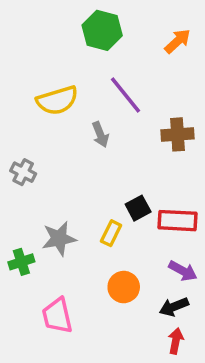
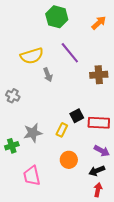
gray arrow: (100, 134) -> (48, 75), moved

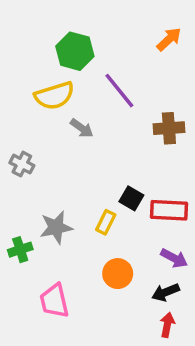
green hexagon: (57, 17) -> (75, 51), moved
gray arrow: (48, 75) -> (82, 128), turned -32
black square: (77, 116) -> (131, 198), turned -32

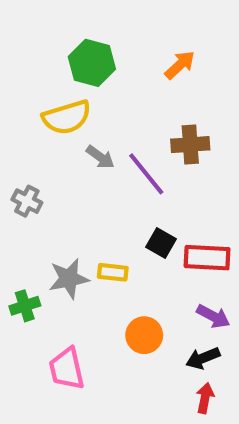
orange arrow: (169, 39) -> (180, 65), moved
purple line: (119, 91) -> (146, 174), moved
brown cross: (169, 128) -> (190, 145), moved
yellow rectangle: (106, 222) -> (113, 272), moved, turned 70

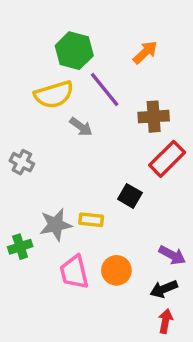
purple line: (146, 174) -> (105, 90), moved
red rectangle: (207, 258) -> (167, 159), moved, turned -48
pink trapezoid: (67, 369) -> (74, 272), moved

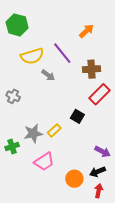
green hexagon: (74, 51) -> (17, 25), moved
yellow rectangle: (91, 220) -> (54, 130), turned -48
orange circle: (116, 270) -> (74, 179), moved
pink trapezoid: (74, 272) -> (44, 162), turned -110

